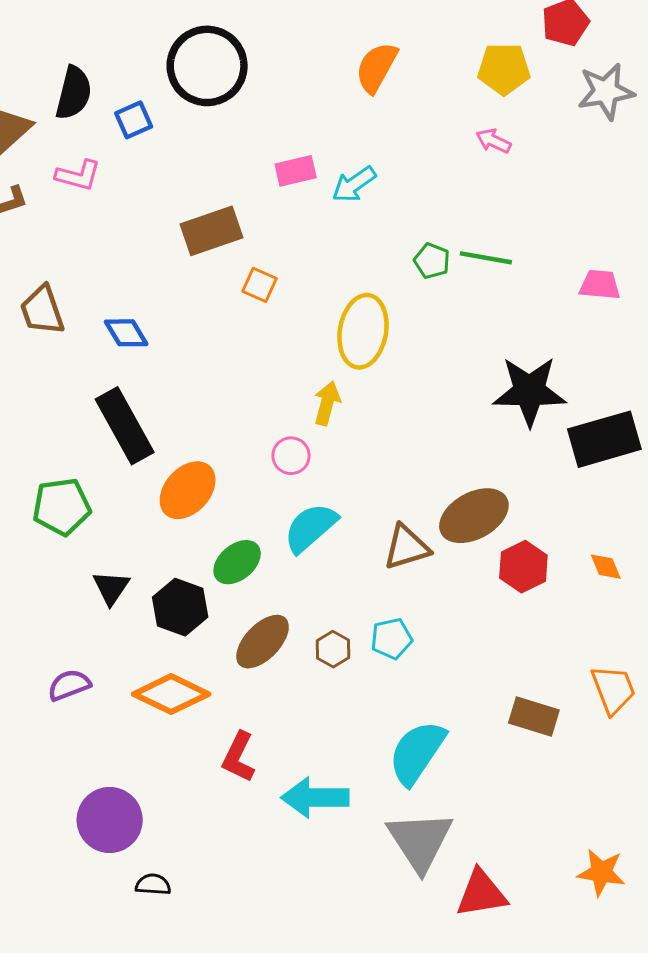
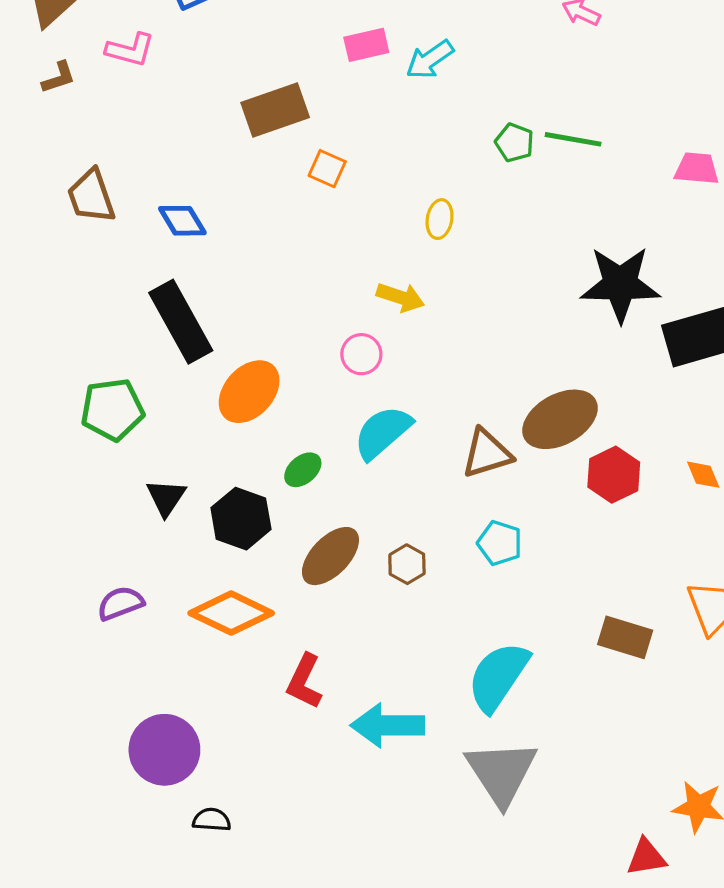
yellow ellipse: (363, 331) -> (440, 219), size x0.5
yellow arrow: (327, 403) -> (400, 297), turned 93
green ellipse: (237, 562) -> (303, 470), size x0.7
cyan pentagon: (391, 639) -> (500, 543), moved, turned 30
red triangle: (481, 893) -> (646, 857), moved, size x0.7

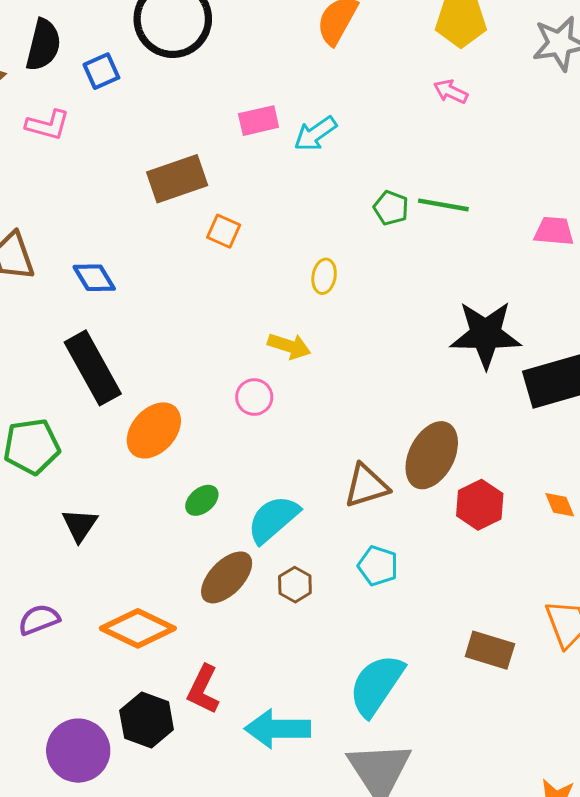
brown ellipse: (560, 419) -> (432, 455), turned -34
cyan semicircle: (383, 432) -> (273, 519), moved
black hexagon: (241, 519) -> (147, 720), moved

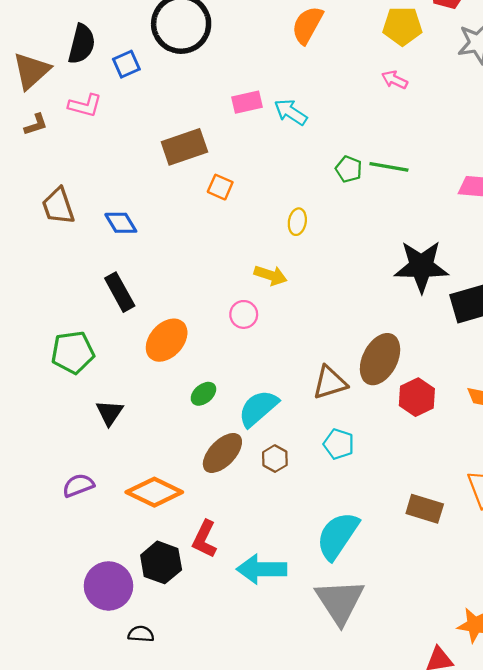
cyan arrow: (315, 134) -> (291, 112), turned 68
black rectangle: (93, 368) -> (120, 292), size x0.7

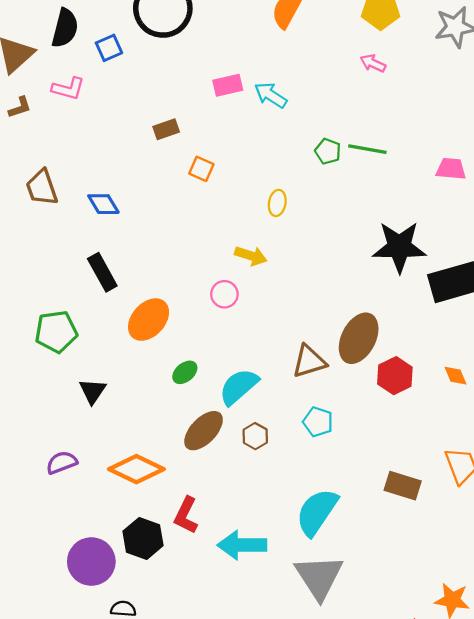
brown rectangle: (184, 147) -> (166, 129), size x0.6

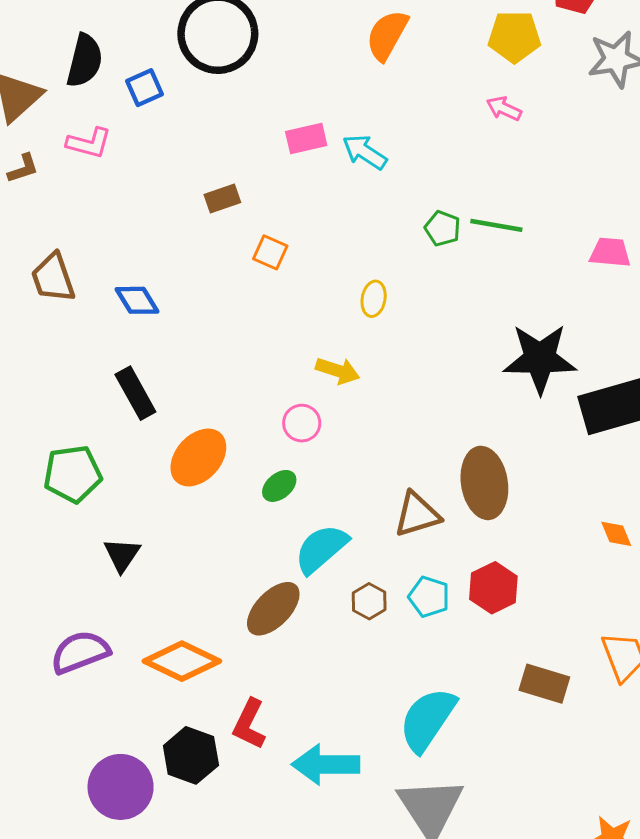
brown ellipse: (359, 338) -> (484, 483), turned -36
green ellipse: (185, 372) -> (279, 486), moved
red hexagon: (395, 376) -> (493, 588), moved
brown hexagon: (255, 436) -> (369, 601), moved
purple semicircle: (62, 463) -> (80, 652), size x1.4

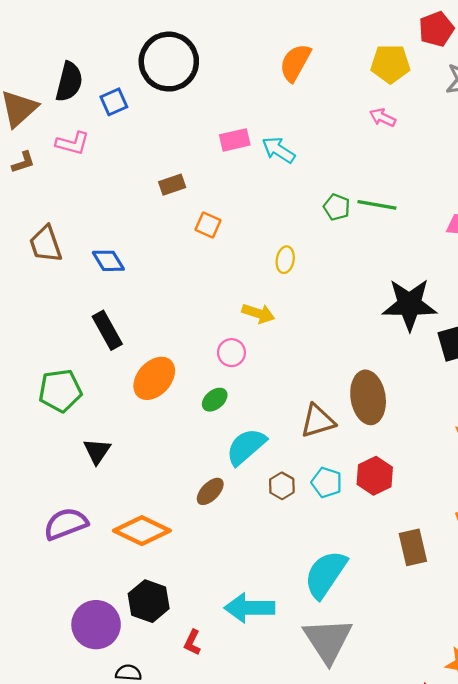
brown ellipse: (273, 609) -> (210, 491), size x0.7
brown rectangle: (544, 684) -> (413, 547), turned 60
red L-shape: (249, 724) -> (192, 643), moved, size x0.7

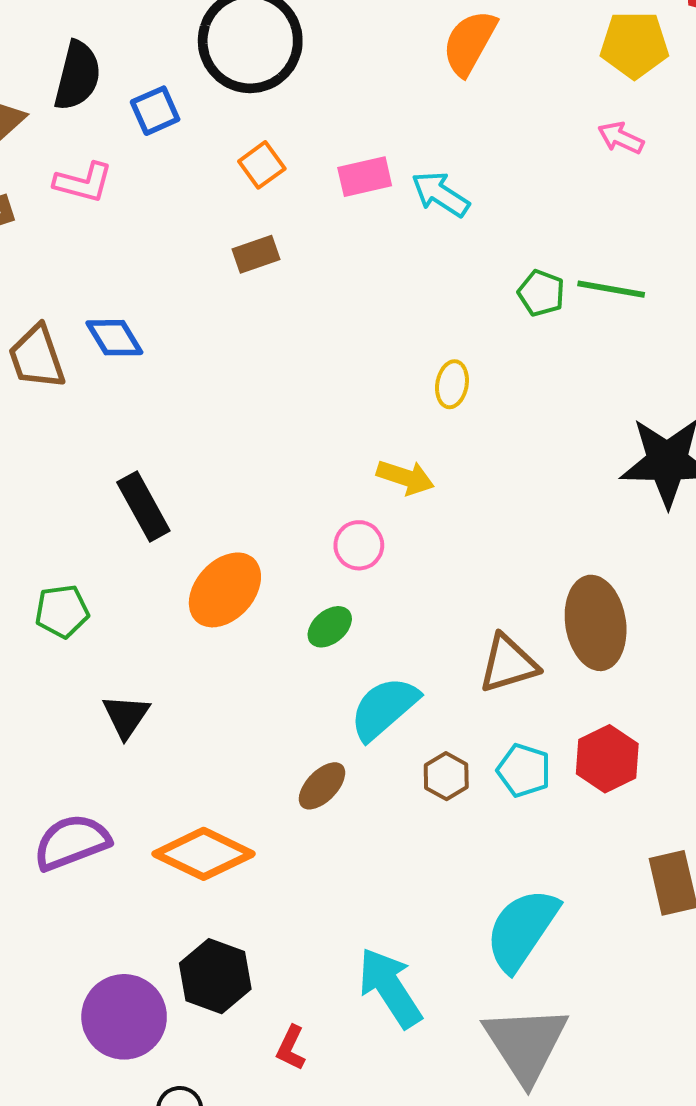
orange square: (208, 225) -> (262, 165), moved, turned 30
blue diamond: (108, 261) -> (114, 338), moved
green pentagon: (60, 391) -> (62, 611), size x0.7
cyan arrow: (249, 608) -> (390, 988), turned 57

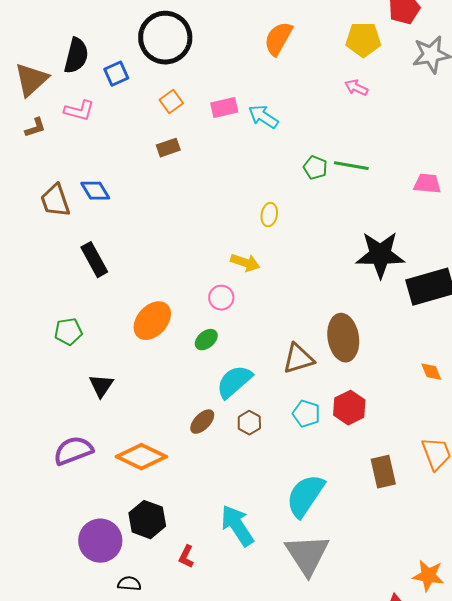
black rectangle: (143, 506) -> (94, 260), moved
brown hexagon: (446, 776) -> (249, 423), moved

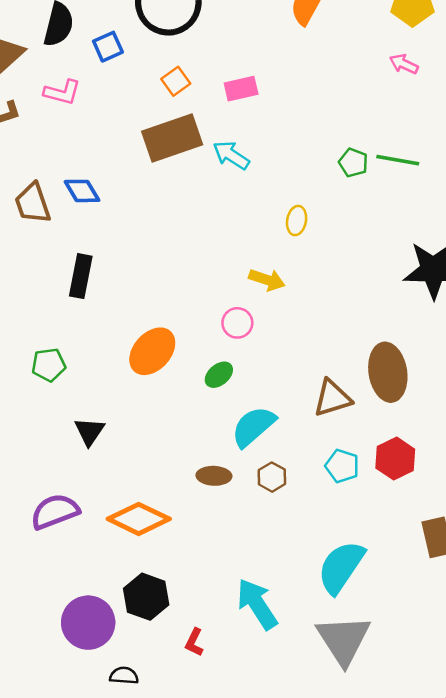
cyan arrow: (263, 117) -> (231, 155), moved
brown rectangle: (168, 148) -> (172, 138), size x2.0
black rectangle: (94, 260) -> (81, 276), turned 40
brown ellipse: (202, 422) -> (214, 476), turned 48

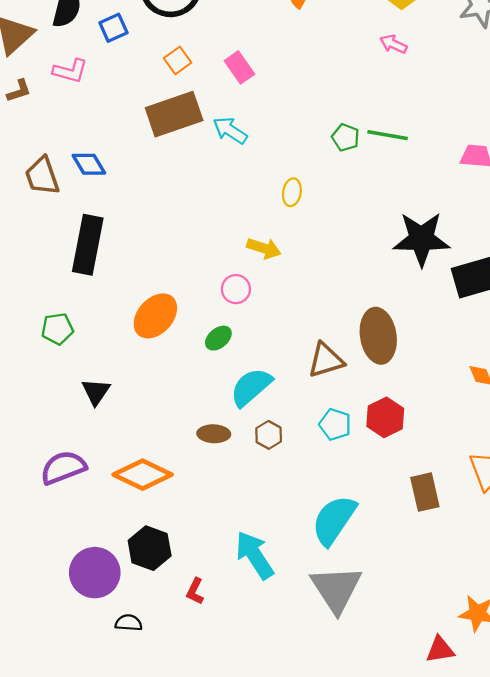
pink rectangle: (241, 89) -> (239, 67), turned 68
black rectangle: (81, 276) -> (88, 245), size x1.4

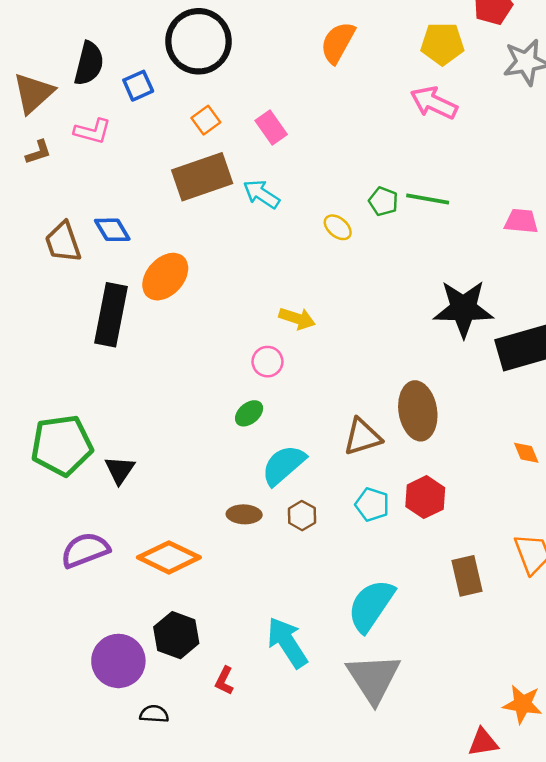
pink arrow: (393, 44) -> (434, 103), size x1.6
yellow ellipse: (292, 192) -> (338, 227), moved, turned -60
orange ellipse: (155, 316) -> (165, 277), moved
green pentagon: (57, 329) -> (62, 445), moved, size x1.8

